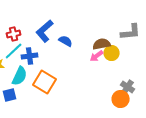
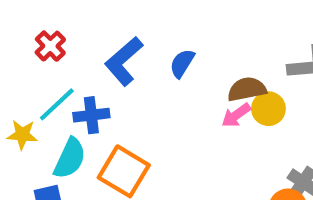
red cross: (14, 34) -> (50, 46), moved, turned -32
blue semicircle: (66, 41) -> (182, 63), moved, turned -88

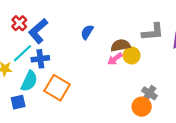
blue L-shape: (124, 61) -> (38, 31), moved

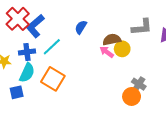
red cross: (19, 23) -> (18, 19), size x1.6
cyan line: (23, 53) -> (52, 47), moved
blue cross: (40, 59) -> (27, 52), moved
pink arrow: (115, 59) -> (107, 52), turned 72

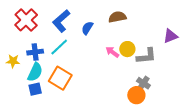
blue L-shape: (35, 26) -> (61, 21), moved
gray L-shape: (142, 27) -> (146, 56), moved
brown semicircle: (112, 40) -> (117, 17), moved
blue square: (17, 92) -> (35, 89), moved

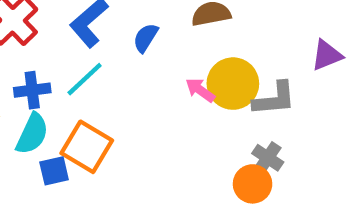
yellow circle: (127, 49) -> (233, 84), size x1.5
blue square: (35, 89) -> (54, 171), moved

